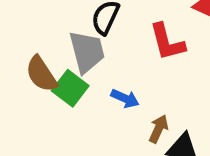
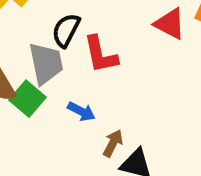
red L-shape: (167, 42) -> (100, 54), moved

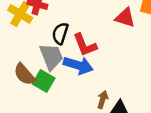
blue arrow: (81, 111) -> (78, 65), moved, size x1.6

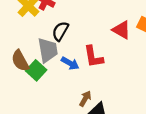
red L-shape: (85, 45) -> (93, 57), moved
blue arrow: (78, 65) -> (70, 63), size x0.7

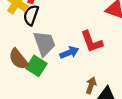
black semicircle: (60, 31) -> (31, 15), moved
blue arrow: (70, 63) -> (69, 53), turned -42

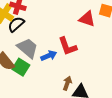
black semicircle: (31, 15) -> (16, 24), turned 30
gray trapezoid: (44, 43) -> (28, 48), turned -30

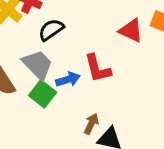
black semicircle: (16, 24) -> (51, 30), moved
green square: (21, 67) -> (43, 94), moved

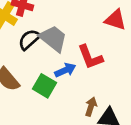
black semicircle: (51, 30) -> (29, 40), moved
gray trapezoid: (38, 65) -> (53, 39), moved

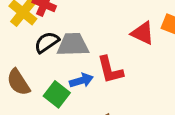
gray trapezoid: (53, 39) -> (73, 45), turned -48

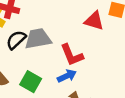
blue arrow: (81, 80) -> (67, 76), moved

